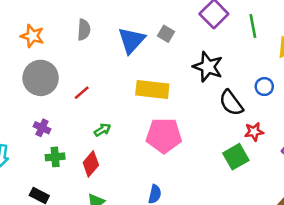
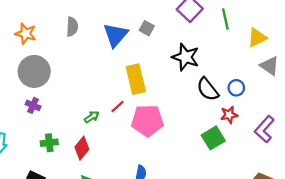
blue circle: (264, 87) -> (236, 88), moved
yellow rectangle: (152, 90) -> (136, 79), turned 72
red line: (82, 93) -> (118, 106), moved
purple cross: (42, 128) -> (33, 105), moved

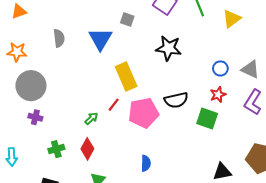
gray square: (147, 28) -> (127, 19), moved
gray triangle: (270, 66) -> (250, 69), moved
black semicircle: (208, 89) -> (176, 100), moved, turned -55
green square: (213, 138) -> (207, 118), turned -30

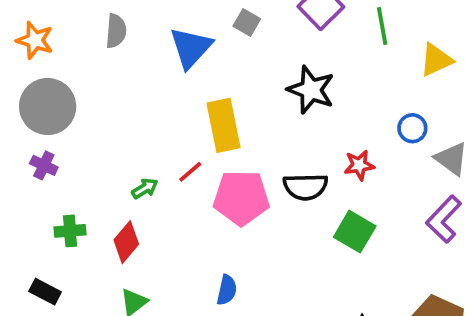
blue circle: (220, 68) -> (412, 128), moved
red star: (218, 95) -> (359, 165), moved

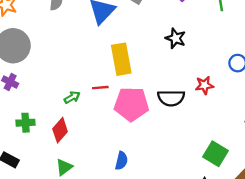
black star: (311, 90) -> (176, 38), size x0.7
red line: (190, 172) -> (100, 88), turned 35
green square: (355, 232) -> (215, 154), moved

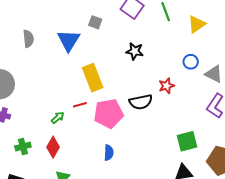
green square: (215, 154) -> (187, 141), turned -35
blue semicircle: (121, 161) -> (109, 153), moved

